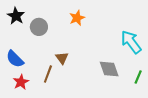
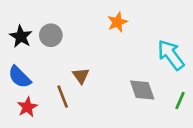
black star: (16, 16) -> (21, 37), moved
orange star: (77, 18) -> (117, 22), moved
brown line: (48, 74) -> (63, 97), turned -42

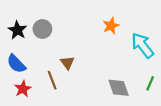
orange star: (117, 22) -> (111, 26), moved
gray diamond: (142, 90) -> (119, 88), moved

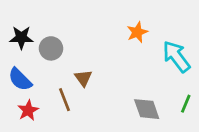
gray circle: (42, 29) -> (51, 48), moved
black star: (17, 30) -> (21, 38), turned -30

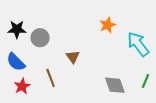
brown triangle: (83, 78) -> (73, 57), moved

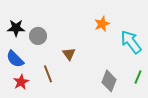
gray diamond: (115, 85) -> (109, 81), turned 40

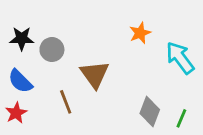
brown triangle: (69, 54) -> (95, 74), size x1.6
green line: (138, 77) -> (181, 118), moved
red star: (21, 82) -> (16, 113), moved

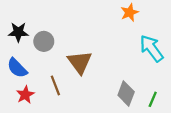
orange star: (140, 33) -> (130, 12), moved
red star: (16, 113) -> (25, 95), moved

